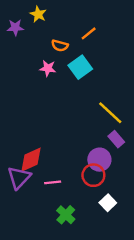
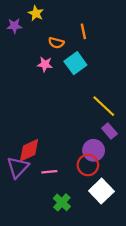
orange line: (89, 33) -> (83, 31), turned -63
white square: (108, 203) -> (101, 191), size x1.5

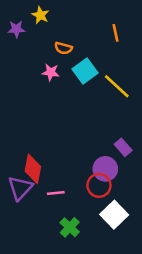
orange line: (83, 31) -> (115, 33), moved
yellow line: (104, 106) -> (117, 86), moved
red diamond: (29, 150) -> (33, 169), turned -55

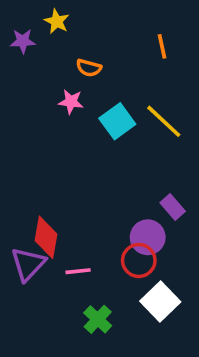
cyan square: (85, 71) -> (117, 121), moved

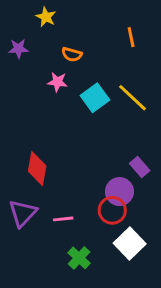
purple star: (23, 41) -> (18, 49), moved
red diamond: (46, 237) -> (37, 168), moved

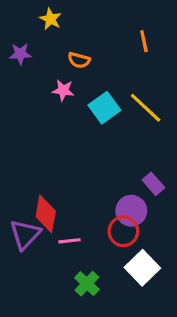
red diamond: (37, 168) -> (46, 214), moved

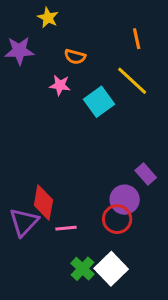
purple star: (20, 54) -> (19, 51), size x1.4
yellow line: (146, 108) -> (132, 81), moved
white square: (142, 268) -> (111, 269), moved

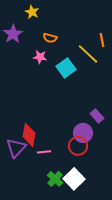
orange line: (137, 39) -> (102, 40), moved
purple star: (19, 51) -> (13, 34), turned -30

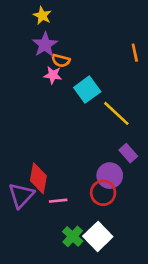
purple star: (13, 34) -> (45, 45), moved
orange semicircle: (50, 38) -> (61, 61), moved
yellow line: (88, 54) -> (116, 113), moved

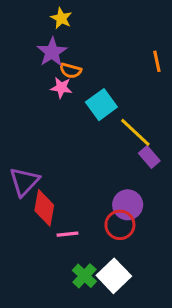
yellow star: (42, 16) -> (61, 18), moved
purple rectangle: (128, 153) -> (149, 157), moved
purple triangle: (21, 195) -> (24, 182), moved

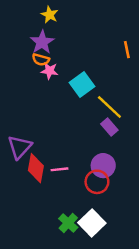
orange semicircle: (71, 71) -> (41, 60), moved
purple rectangle: (149, 157) -> (109, 127), moved
pink line: (67, 234) -> (60, 169), moved

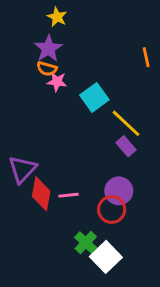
green cross: (68, 223) -> (86, 243), moved

